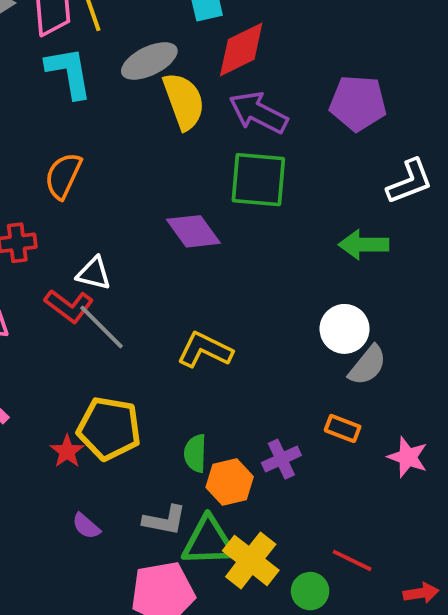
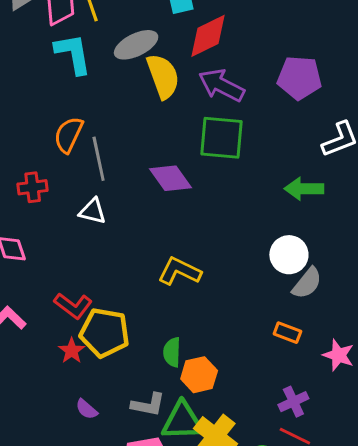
red L-shape: (69, 306) -> (73, 306), moved
gray line: (101, 327) -> (99, 159), moved, turned 33
purple cross: (281, 459) -> (293, 402), moved

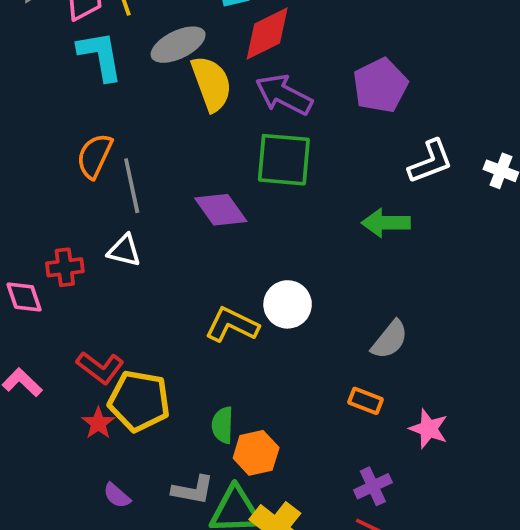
purple pentagon: (299, 78) -> (380, 85), turned -30
red cross: (33, 187) -> (65, 267), moved
white circle: (289, 255) -> (288, 304), moved

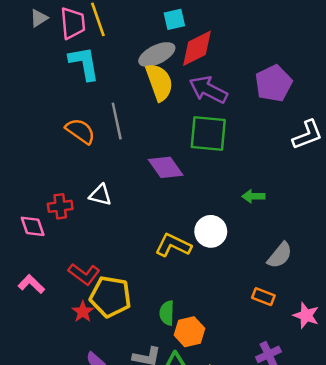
gray ellipse: (178, 45) -> (157, 55), moved
orange semicircle: (95, 156) -> (80, 131), turned 100
gray line: (132, 186) -> (117, 121), moved
green arrow: (386, 223) -> (253, 196), moved, size x0.7

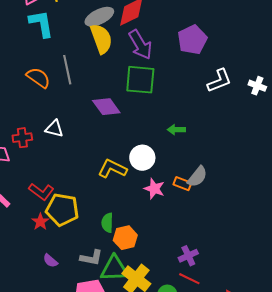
purple arrow: (208, 90) -> (140, 45), turned -148
orange rectangle: (263, 297) -> (182, 184), moved
pink star: (306, 315) -> (154, 189), moved

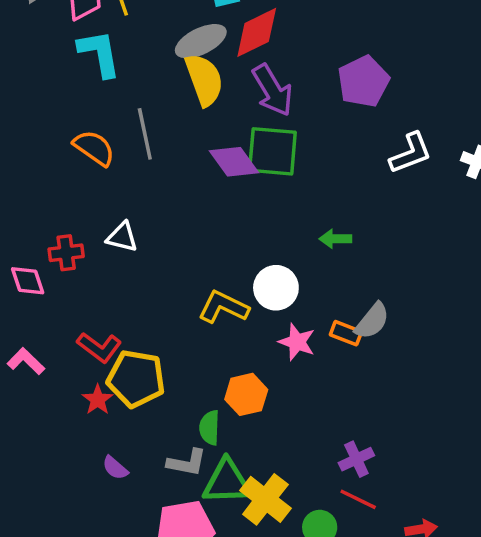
purple diamond: (106, 107) -> (234, 162), moved
green semicircle: (107, 223) -> (210, 428), moved
orange hexagon: (125, 238) -> (246, 394), moved

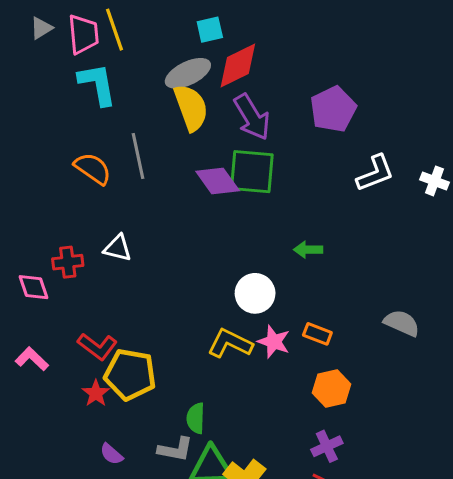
yellow L-shape: (224, 307) -> (230, 343), moved
gray semicircle: (372, 321) -> (402, 323), moved, turned -105
orange hexagon: (246, 394) -> (332, 389), moved

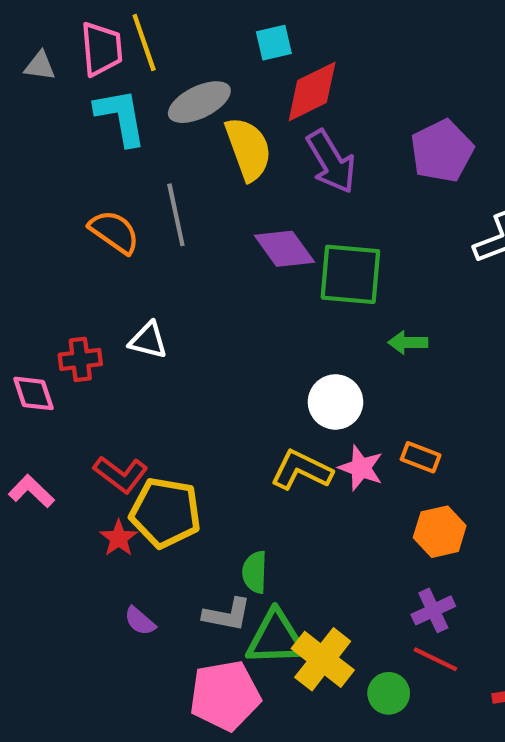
gray triangle: (41, 28) -> (40, 66), moved, turned 40
gray ellipse: (188, 73) -> (199, 102), moved
green square: (252, 172) -> (350, 274), moved

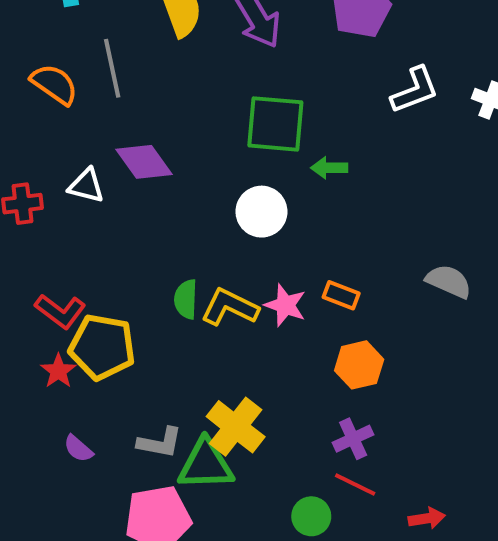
purple diamond: (284, 249) -> (144, 162), moved
green arrow: (408, 342) -> (329, 168), moved
white circle: (335, 402) -> (261, 212), moved
green semicircle: (255, 572) -> (186, 299), moved
yellow cross: (323, 659) -> (236, 427), moved

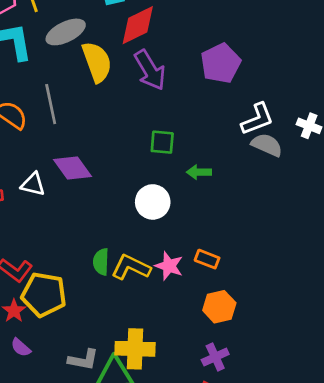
green square: (275, 124) -> (162, 142), size x0.6
gray semicircle: (449, 281) -> (267, 145), moved
yellow cross: (236, 427) -> (135, 349), turned -36
purple semicircle: (78, 449) -> (21, 347), moved

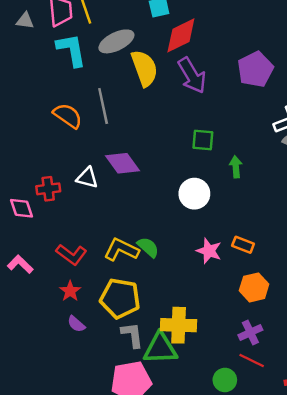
green arrow: (199, 172) -> (236, 167), turned 85
green semicircle: (101, 262) -> (148, 247), turned 130
yellow L-shape: (131, 267) -> (121, 250), moved
yellow pentagon: (44, 294) -> (120, 298), moved
gray L-shape: (83, 360) -> (132, 335), turned -108

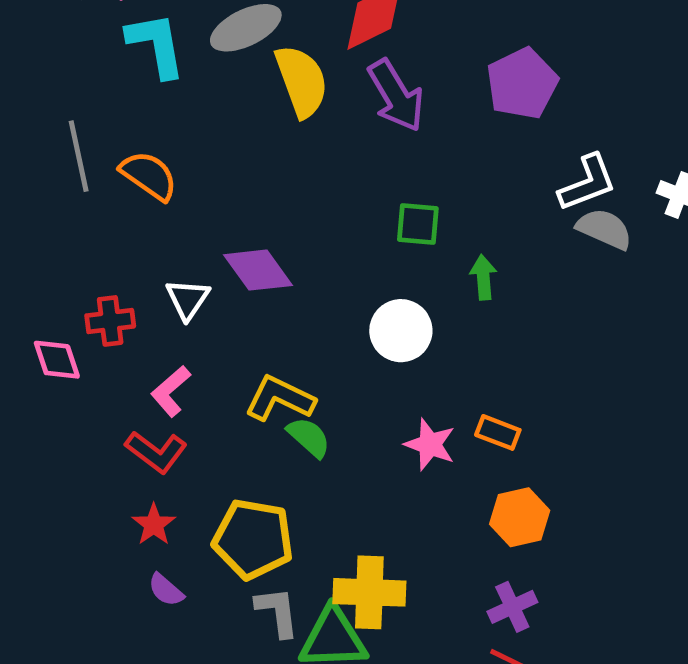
gray line: (103, 106) -> (79, 156), moved
white triangle: (87, 178) -> (188, 299), turned 50
yellow L-shape: (121, 250) -> (280, 398), moved
pink L-shape: (20, 264) -> (171, 391), moved, turned -85

